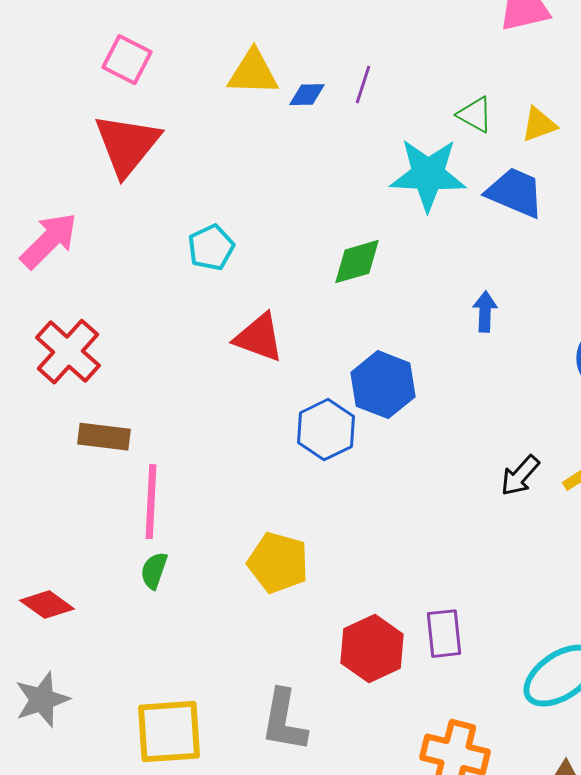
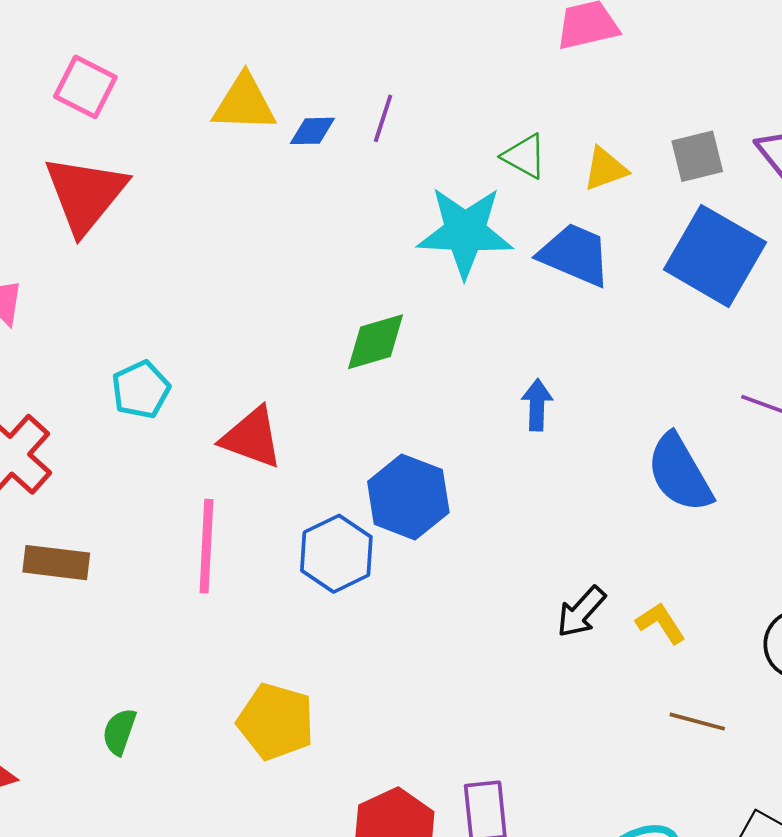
cyan pentagon: (211, 248) -> (141, 390), moved
pink line: (151, 502) -> (206, 546), moved

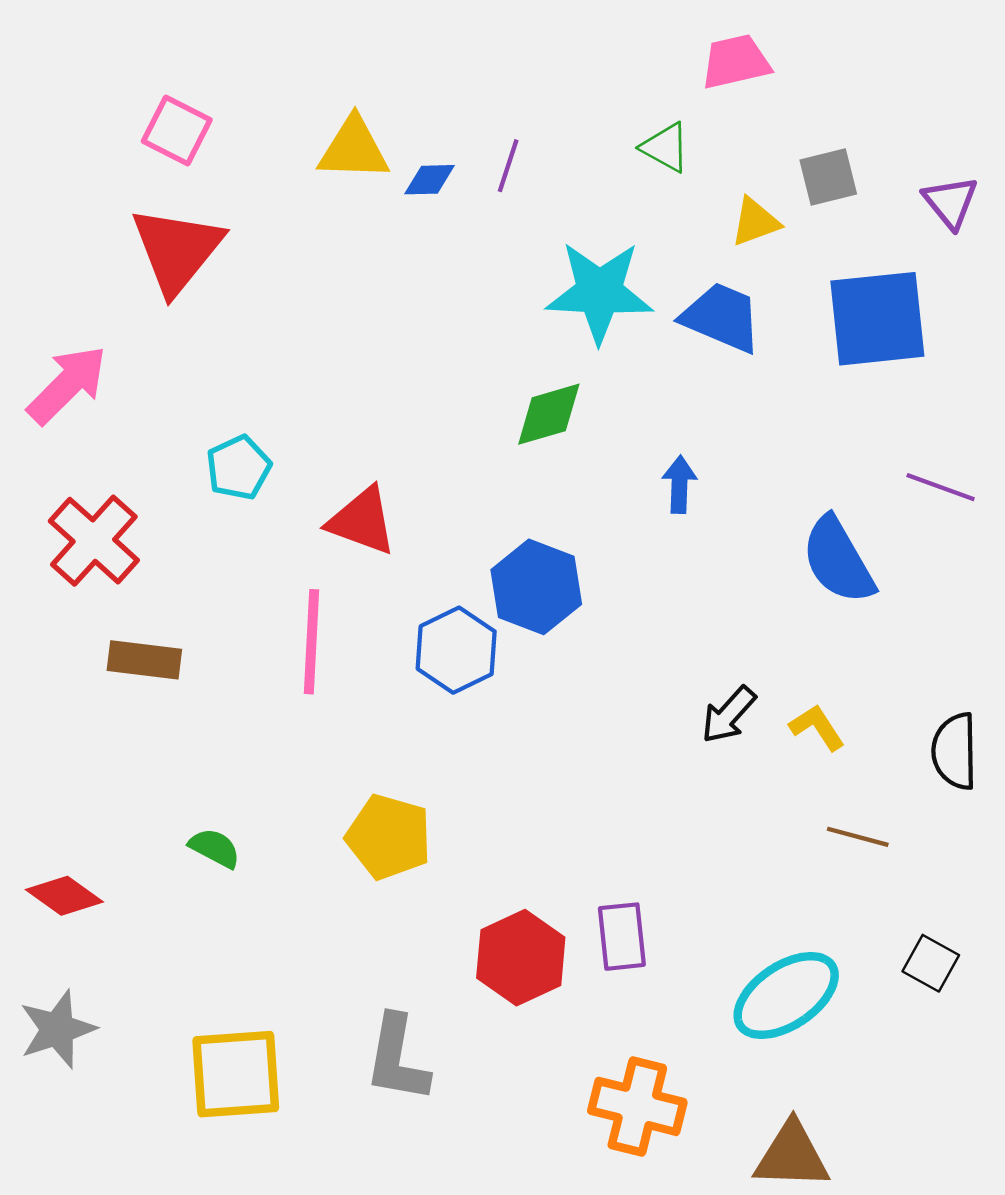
green triangle: (524, 156) -> (665, 147), moved
gray square: (697, 156) -> (828, 177), moved
blue square: (715, 256) -> (877, 319), turned -36
green diamond: (376, 342) -> (549, 414), moved
green semicircle: (119, 732) -> (215, 848), turned 99

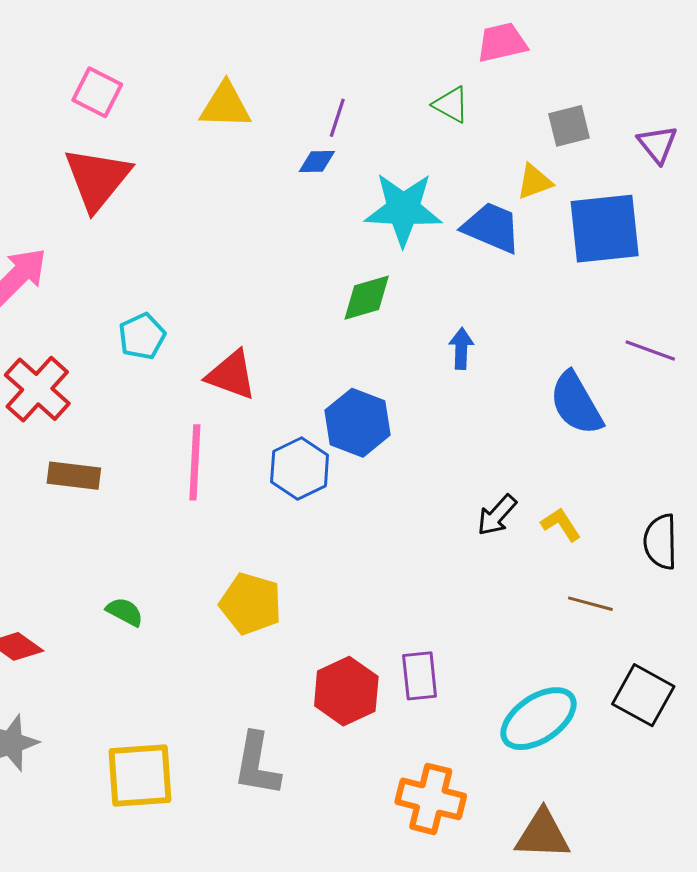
blue diamond: (430, 180) -> (317, 161), moved
yellow triangle: (755, 222) -> (534, 182), moved
black square: (931, 963) -> (643, 695), size x1.5

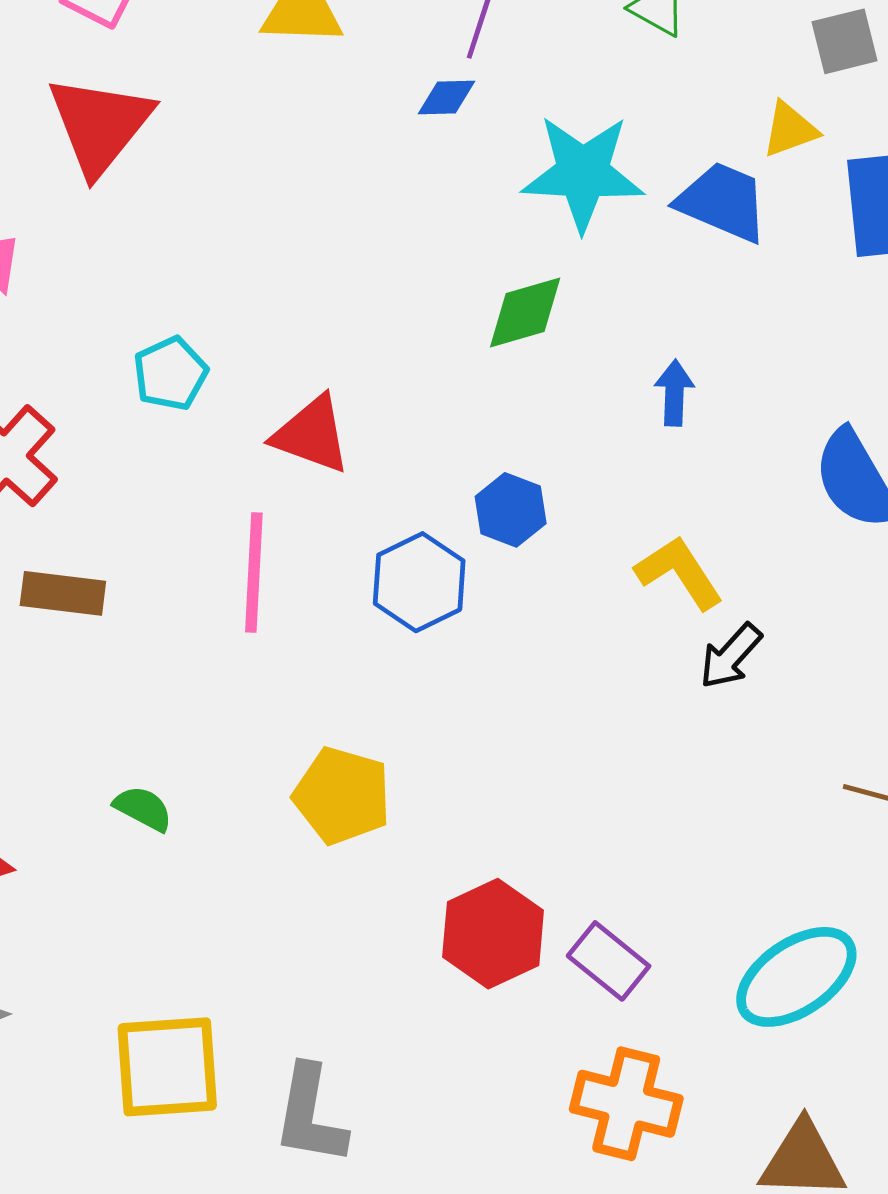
blue hexagon: (358, 423) -> (511, 510), size x0.7
yellow L-shape: (561, 524) -> (679, 573), moved, size x1.4
purple rectangle: (420, 676) -> (609, 961), moved, turned -45
gray L-shape: (257, 764) -> (310, 1115), moved

